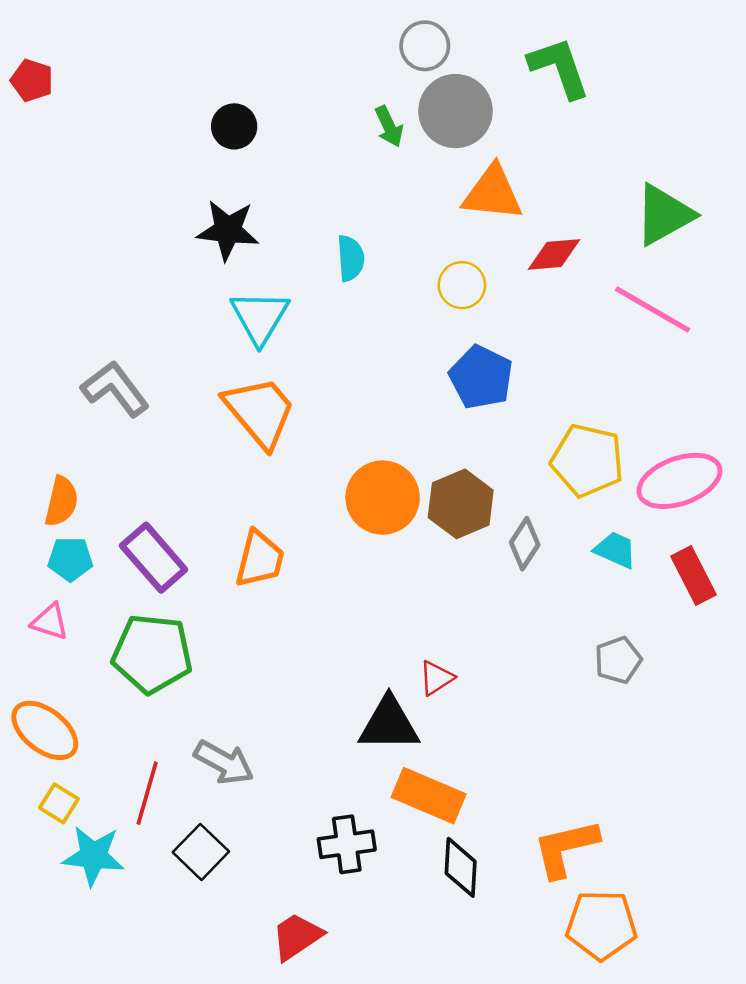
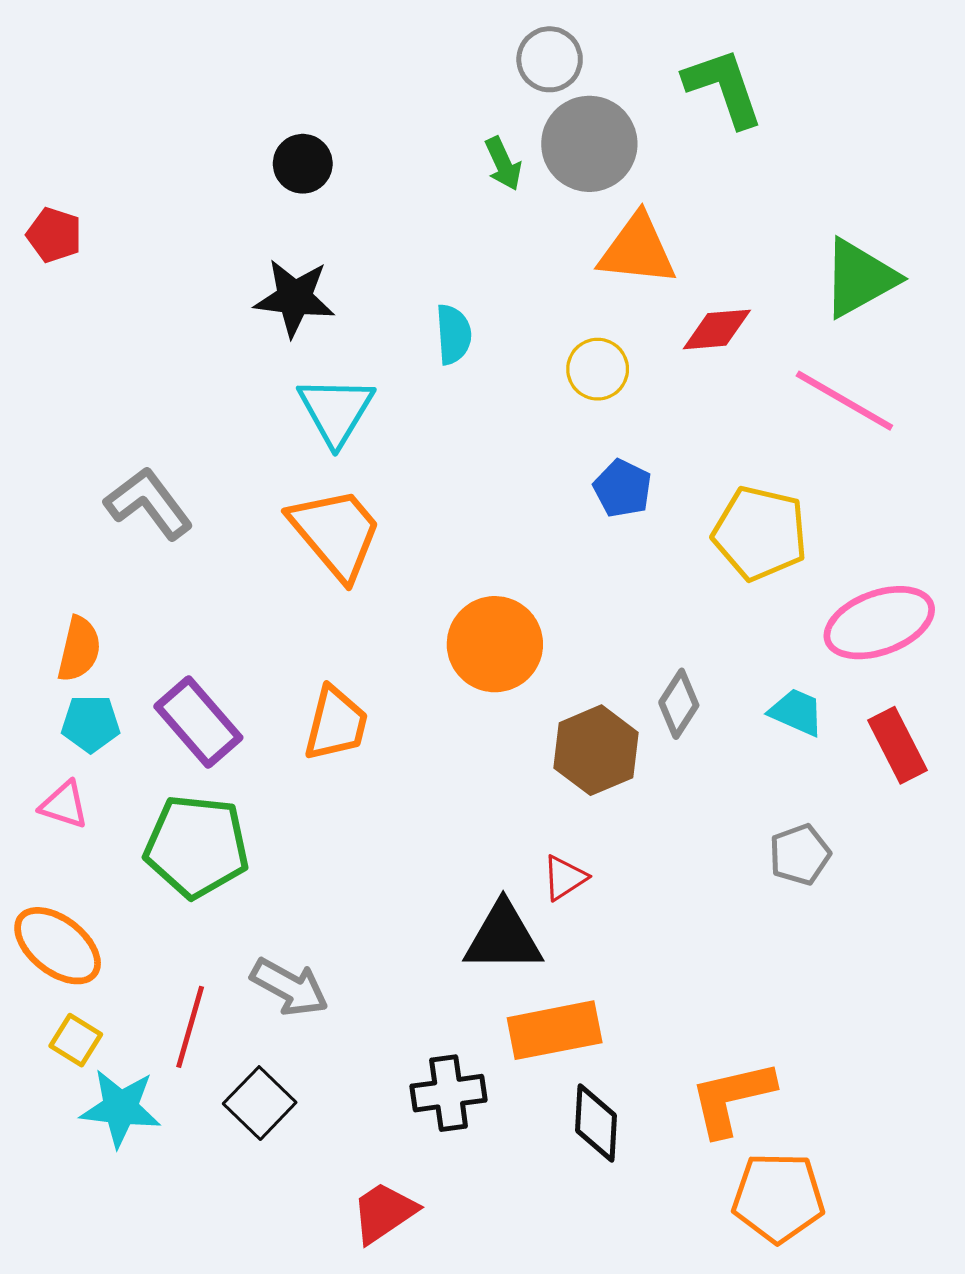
red pentagon: (32, 80) -> (54, 235), moved
blue pentagon: (481, 377) -> (622, 488), size x0.7
yellow pentagon: (587, 460) -> (760, 533), moved
brown hexagon: (461, 504) -> (596, 750), moved
orange rectangle: (429, 796) -> (555, 1030), turned -34

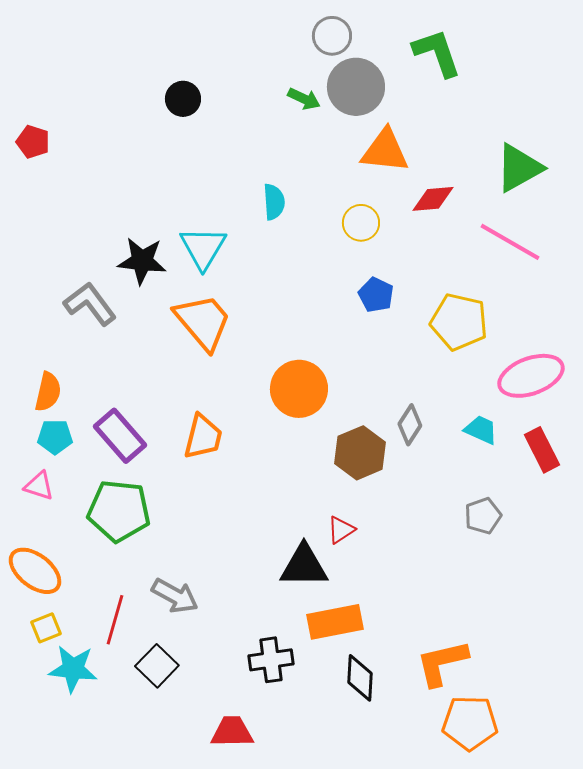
green arrow: (503, 164) -> (304, 99), turned -40
black star: (294, 298) -> (142, 261), moved
yellow square: (76, 1040) -> (46, 628), turned 36
red trapezoid: (384, 1212) -> (232, 732), turned 33

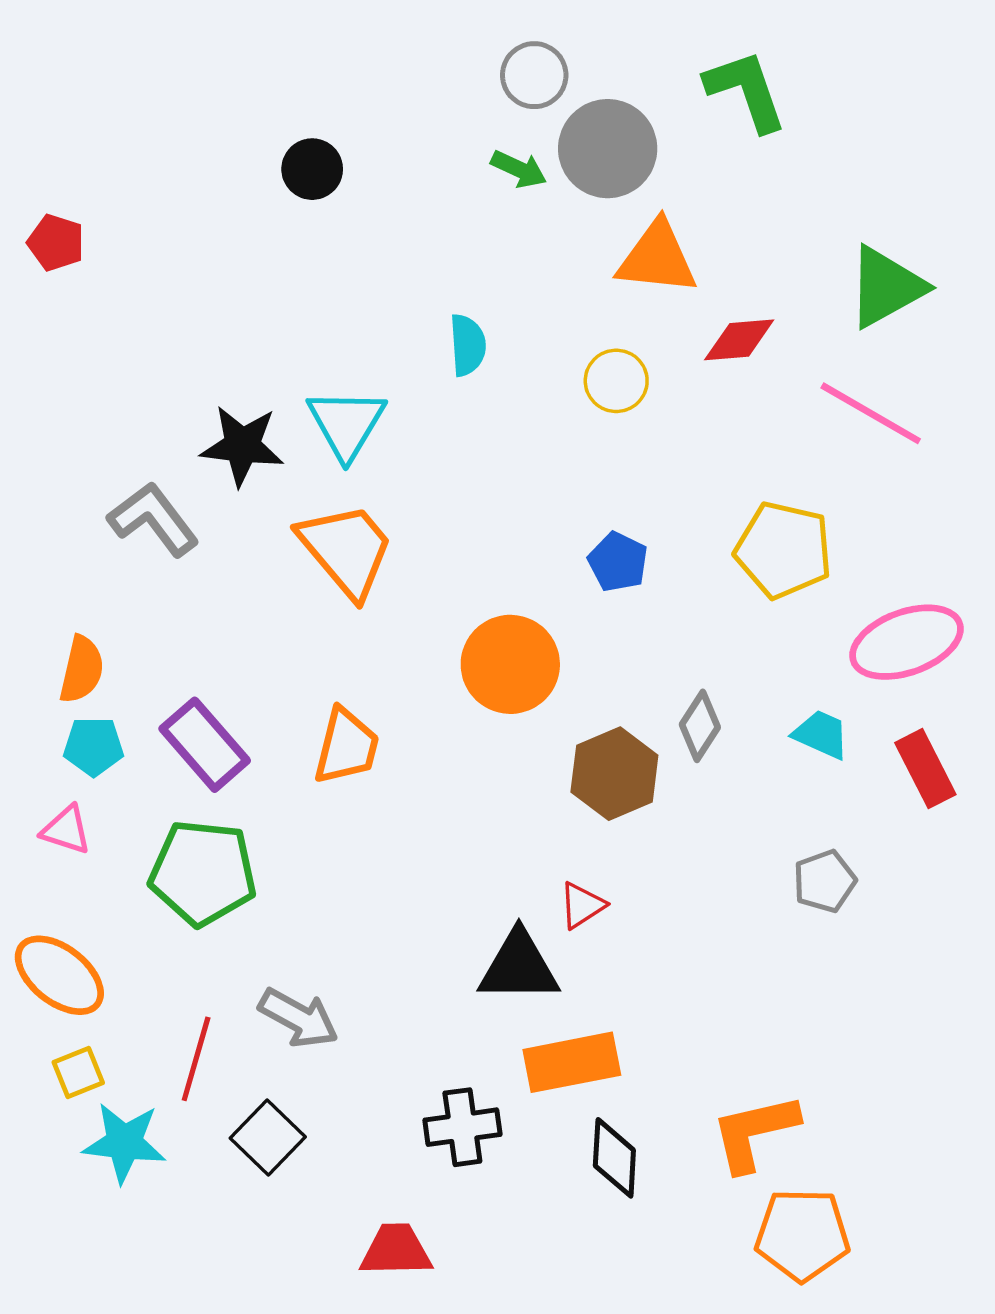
gray circle: (332, 36) -> (534, 75), moved
blue pentagon: (376, 295) -> (618, 562), moved

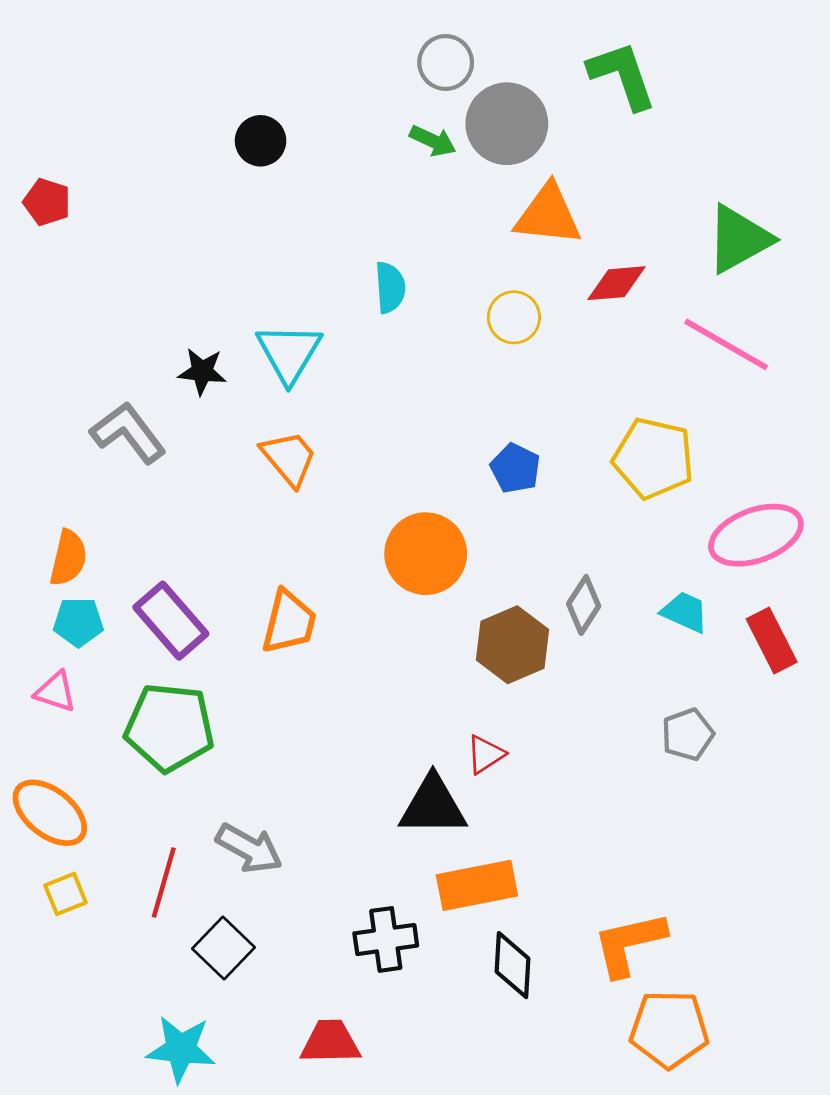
black star: (242, 446) -> (202, 371), size x0.7
orange trapezoid: (346, 550) -> (289, 458), size x0.7
cyan star: (124, 1143) -> (181, 1049), moved

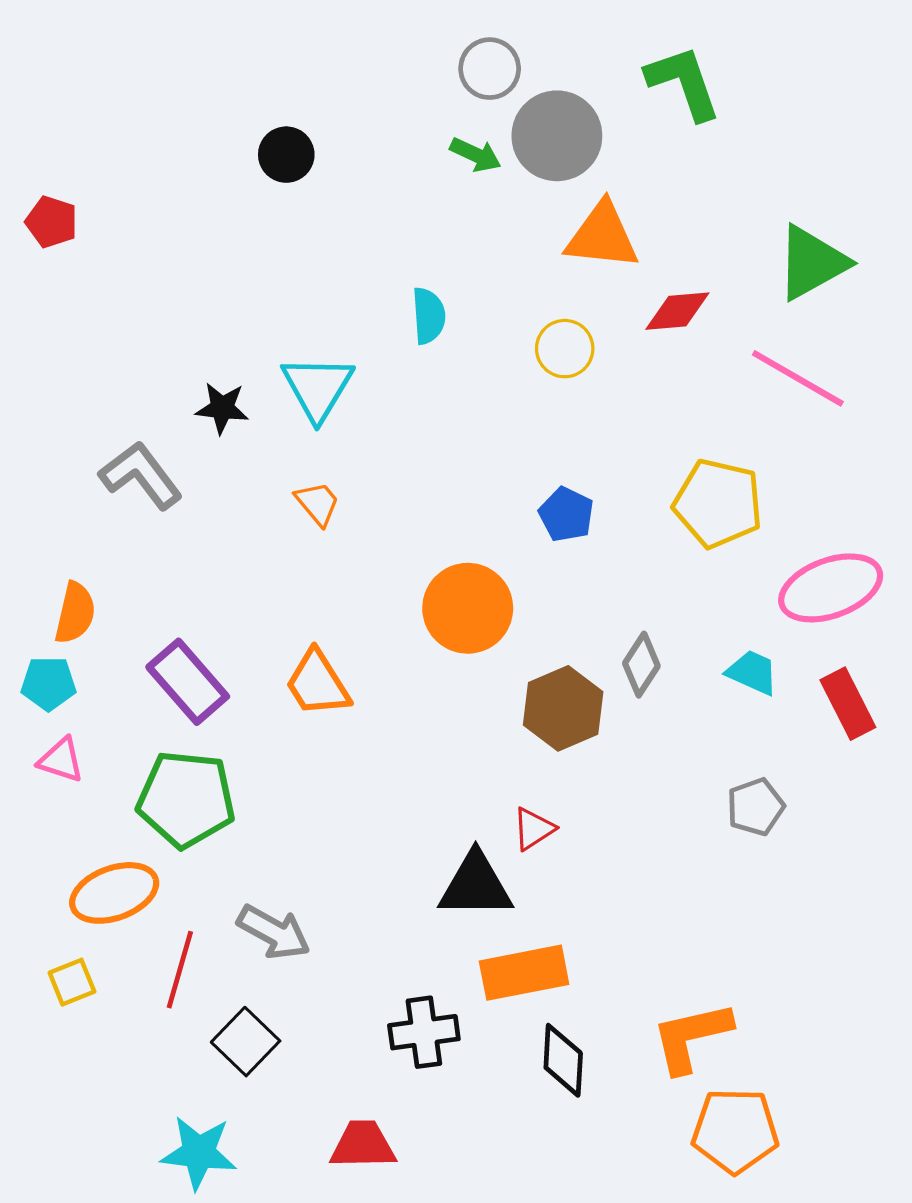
orange trapezoid: (289, 458) -> (318, 503), size x0.7
cyan pentagon: (78, 622) -> (48, 683), moved
orange trapezoid: (289, 622) -> (318, 683), turned 134
orange ellipse: (50, 813) -> (114, 893), moved, turned -58

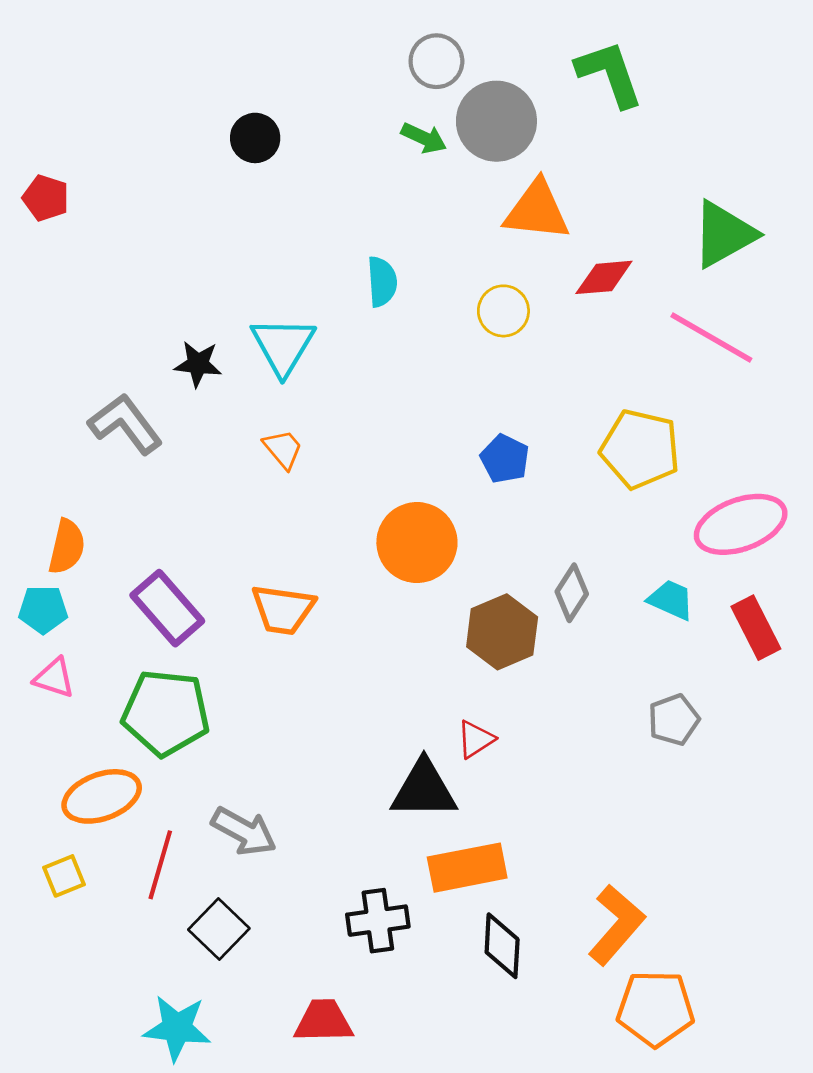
orange trapezoid: (318, 683) -> (283, 609), turned -50
orange L-shape: (691, 1037) -> (616, 925), turned 144

